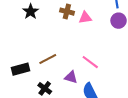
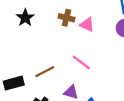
pink triangle: (85, 18) -> (87, 25), turned 32
pink line: (90, 62) -> (81, 62), moved

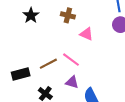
pink triangle: (87, 25) -> (86, 34), moved
pink line: (81, 62) -> (71, 60), moved

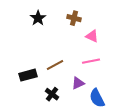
pink line: (71, 60) -> (91, 61), moved, turned -48
purple triangle: (72, 82) -> (78, 83), turned -40

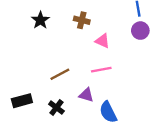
black rectangle: (28, 75) -> (22, 101), moved
purple triangle: (78, 83) -> (86, 95), turned 40

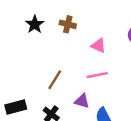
brown cross: (82, 20) -> (68, 24), moved
brown line: (60, 74) -> (55, 80), turned -30

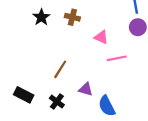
pink line: (97, 75) -> (117, 58), moved
black rectangle: (16, 107) -> (24, 95), turned 42

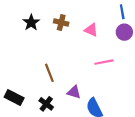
pink triangle: (101, 37) -> (91, 30), moved
brown line: (60, 69) -> (49, 73), turned -54

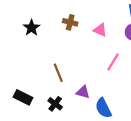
black star: (31, 22) -> (32, 28), moved
pink line: (104, 62) -> (113, 62), turned -48

